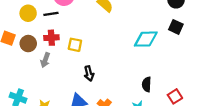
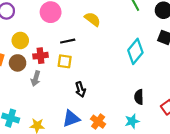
yellow circle: (28, 13) -> (20, 40), moved
black line: (51, 14) -> (68, 41), moved
cyan diamond: (146, 39) -> (135, 51), turned -45

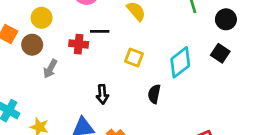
red cross: (40, 56) -> (79, 44), moved
yellow square: (65, 61) -> (134, 57), moved
black semicircle: (139, 97) -> (154, 94), moved

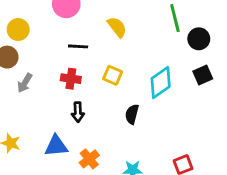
black circle: (226, 19) -> (199, 39), moved
red cross: (79, 44) -> (71, 79), moved
black square: (220, 53) -> (203, 75), turned 30

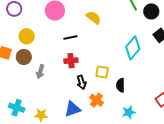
yellow square: (113, 75) -> (102, 72), moved
black semicircle: (132, 114) -> (120, 85), moved
orange cross: (89, 159) -> (96, 100), moved

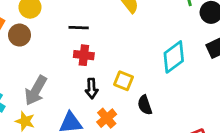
black line: (70, 37) -> (79, 28), moved
gray arrow: (40, 72) -> (36, 90), moved, size x1.5
black semicircle: (120, 85) -> (145, 105), turned -32

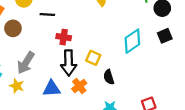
black line: (79, 28) -> (47, 14), moved
brown circle: (20, 35) -> (13, 28), moved
black arrow: (92, 89) -> (69, 63), size x1.6

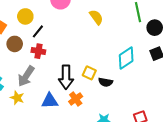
black line: (47, 14) -> (38, 31), moved, turned -56
red cross: (64, 37) -> (38, 51), moved
black semicircle: (109, 77) -> (106, 82), moved, turned -64

